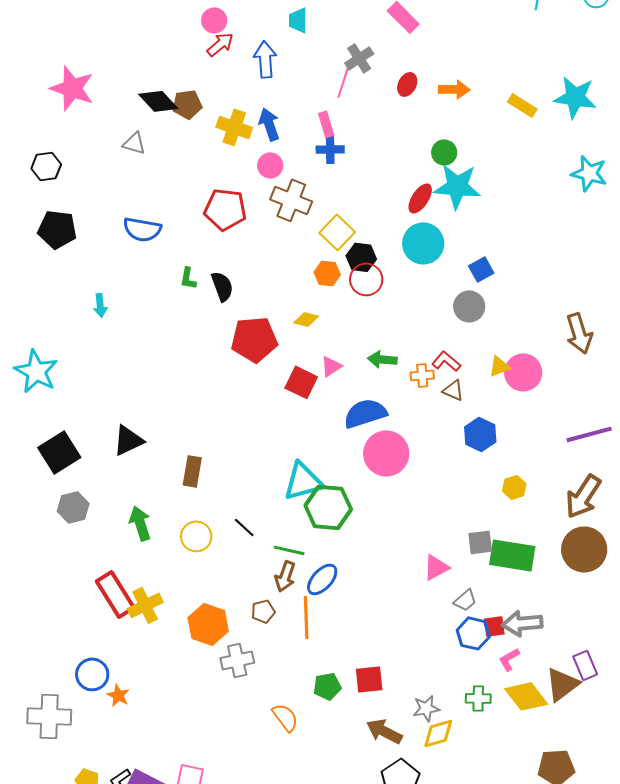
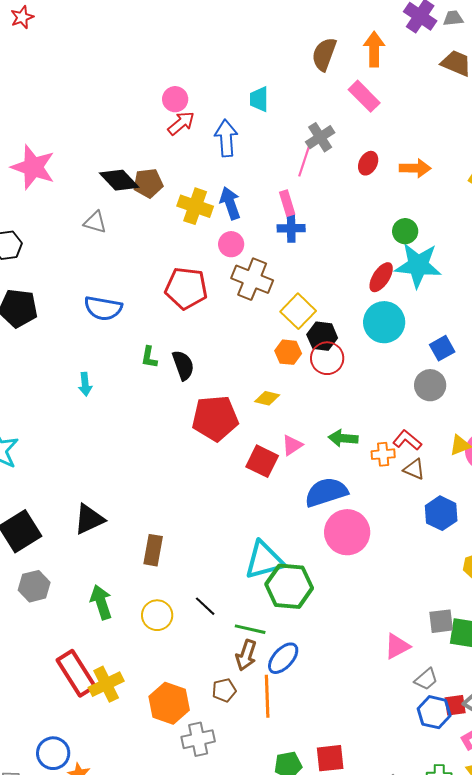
cyan arrow: (100, 305) -> (85, 384), moved

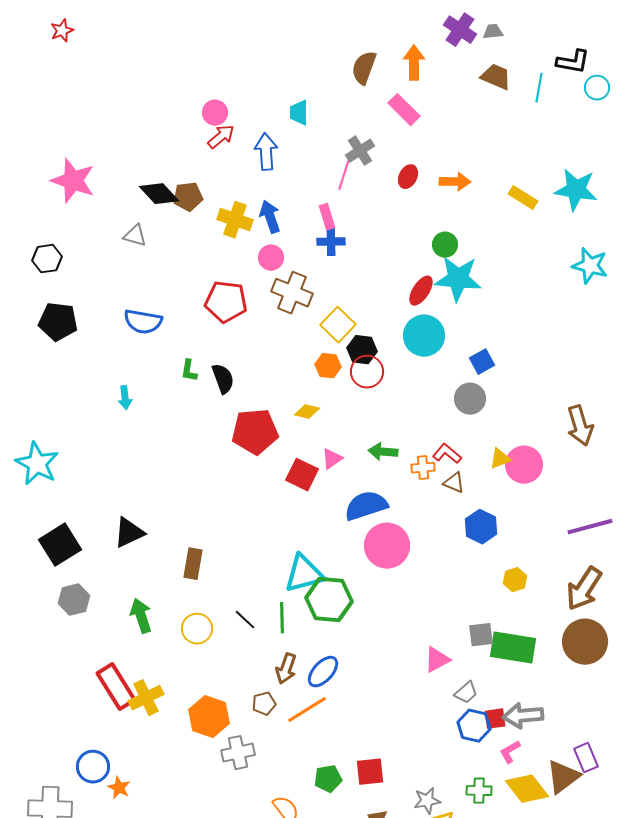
green line: (250, 629) -> (282, 618), moved, turned 76
orange line: (267, 696) -> (307, 710), turned 60

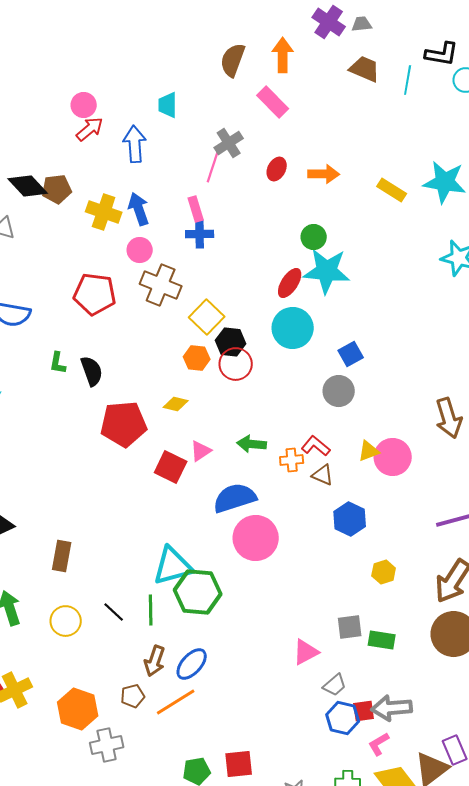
green rectangle: (513, 648) -> (382, 640), size x0.6

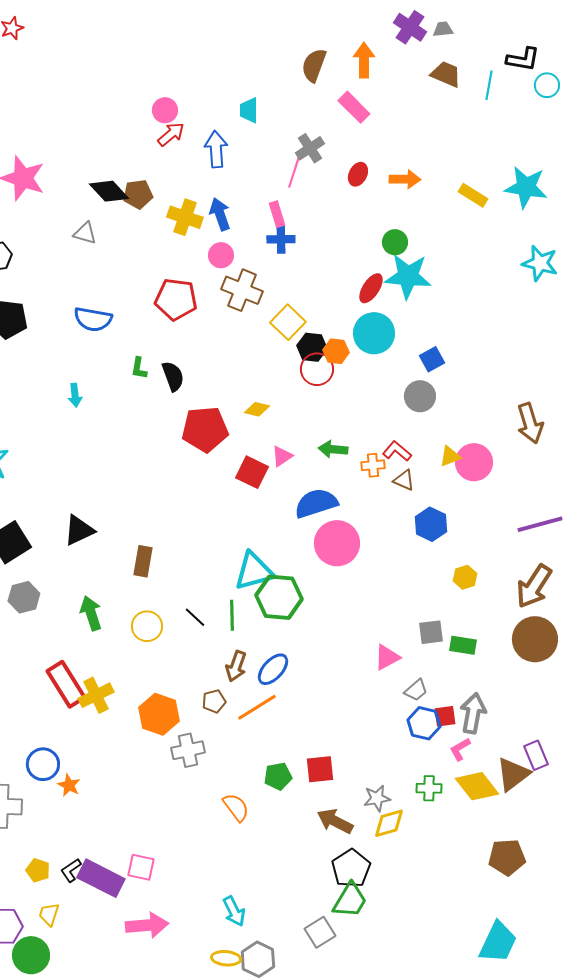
orange hexagon: (197, 358) -> (336, 351), moved
gray arrow: (392, 708) -> (473, 713), turned 105

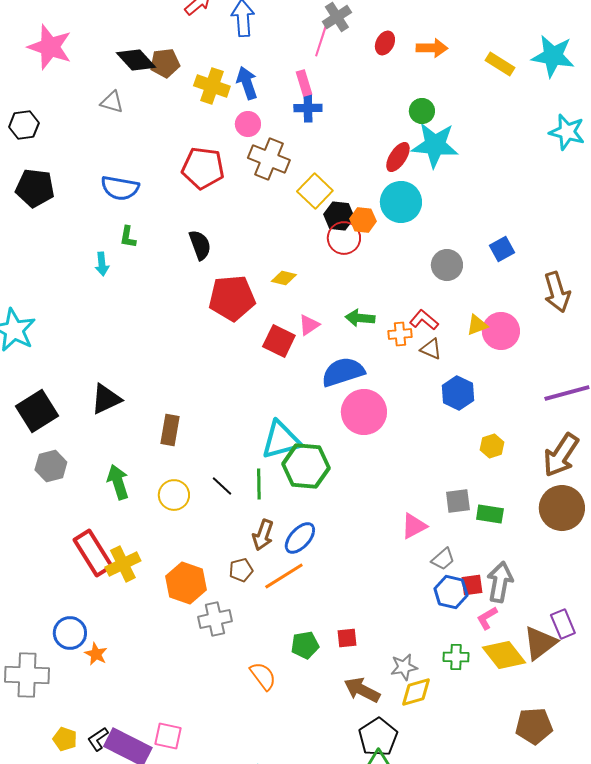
blue square: (432, 359) -> (502, 249), moved
green L-shape: (139, 368) -> (128, 237), moved
red square: (320, 769) -> (347, 638), size x0.7

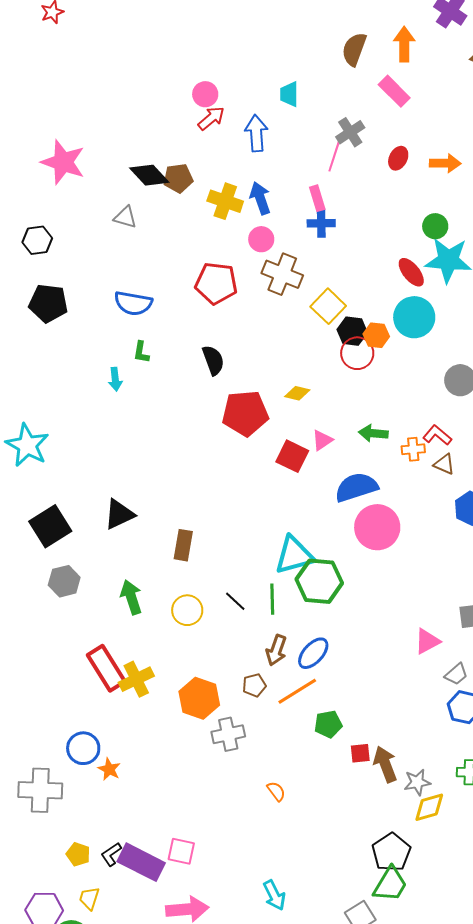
red ellipse: (398, 157) -> (411, 272), turned -72
green pentagon: (305, 645) -> (328, 724), moved
orange semicircle: (263, 676) -> (276, 791), size x0.7
brown arrow: (362, 690) -> (385, 764), moved, turned 42

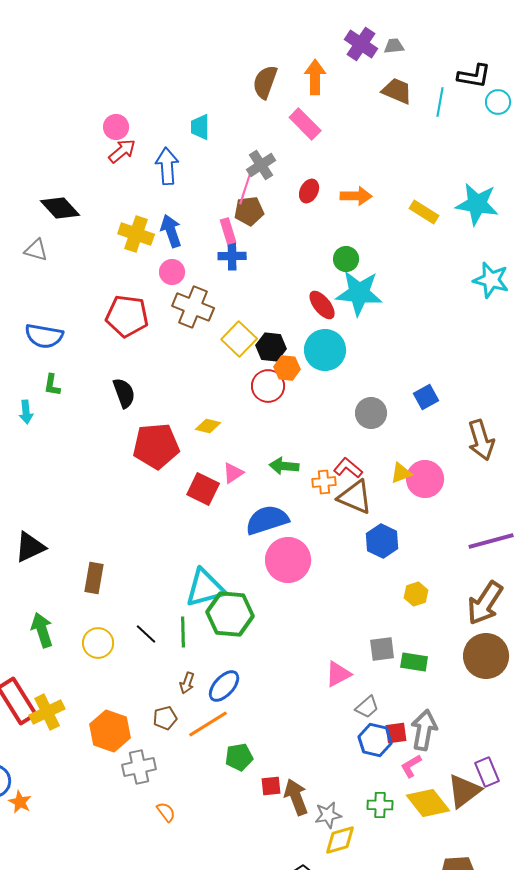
brown pentagon: (178, 178) -> (249, 211), moved
black hexagon: (352, 331) -> (271, 347), moved
brown triangle: (444, 464) -> (355, 497), size x1.6
brown arrow: (276, 650) -> (187, 683), size x0.7
orange semicircle: (276, 791) -> (166, 812), moved

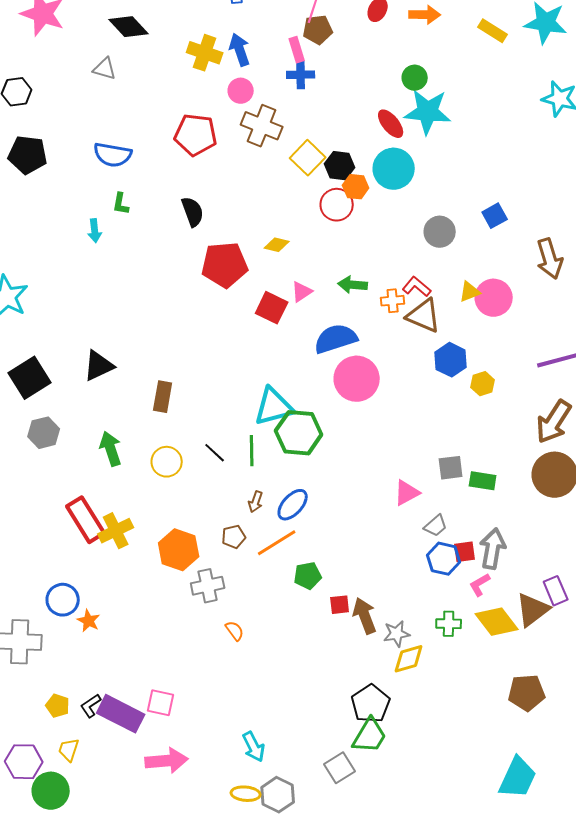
yellow hexagon: (416, 594) -> (483, 384), moved

